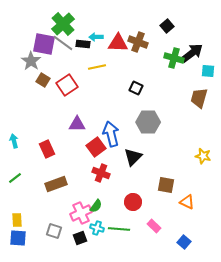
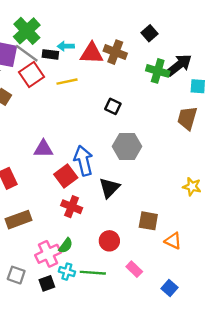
red square: (67, 85) -> (32, 75), moved

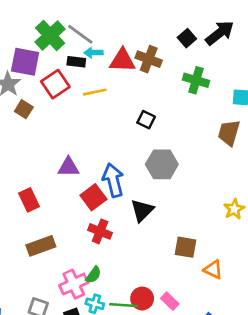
gray line: (27, 53) -> (80, 34), moved
black arrow: (179, 65) -> (220, 33), moved
yellow star: (192, 187) -> (234, 209), turned 30
red circle: (109, 241) -> (142, 299), moved

